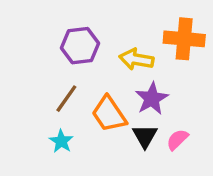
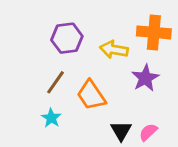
purple star: (152, 99) -> (145, 78), moved
black triangle: (145, 136) -> (121, 131), moved
pink semicircle: (177, 140) -> (148, 132), moved

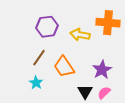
purple star: (145, 78) -> (102, 70), moved

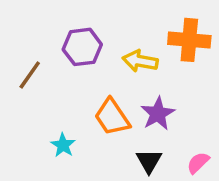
brown line: (39, 58) -> (30, 75), moved
purple star: (102, 70) -> (158, 114), moved
pink semicircle: (104, 93) -> (198, 163), moved

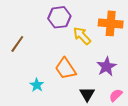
purple hexagon: (82, 47) -> (59, 17), moved
yellow arrow: (140, 61) -> (82, 36), turned 36
purple star: (158, 114) -> (107, 67), moved

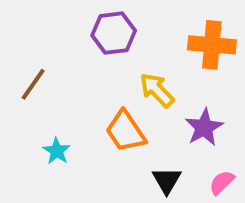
yellow arrow: (82, 36) -> (157, 90), moved
cyan star: (37, 85) -> (57, 151), moved

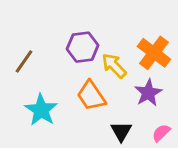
purple hexagon: (114, 33) -> (83, 47), moved
orange cross: (212, 45) -> (154, 53), moved, turned 32
cyan star: (57, 151) -> (41, 110), size x1.6

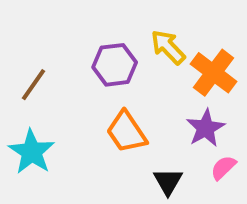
yellow arrow: (114, 66) -> (168, 47), moved
cyan star: (41, 110) -> (32, 152), moved
pink semicircle: (161, 133) -> (223, 168), moved

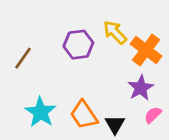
orange trapezoid: (126, 132) -> (84, 115), moved
cyan star: (32, 152) -> (41, 112), moved

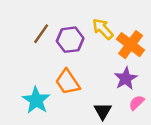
brown line: (23, 58) -> (41, 34), moved
orange trapezoid: (84, 115) -> (68, 82), moved

